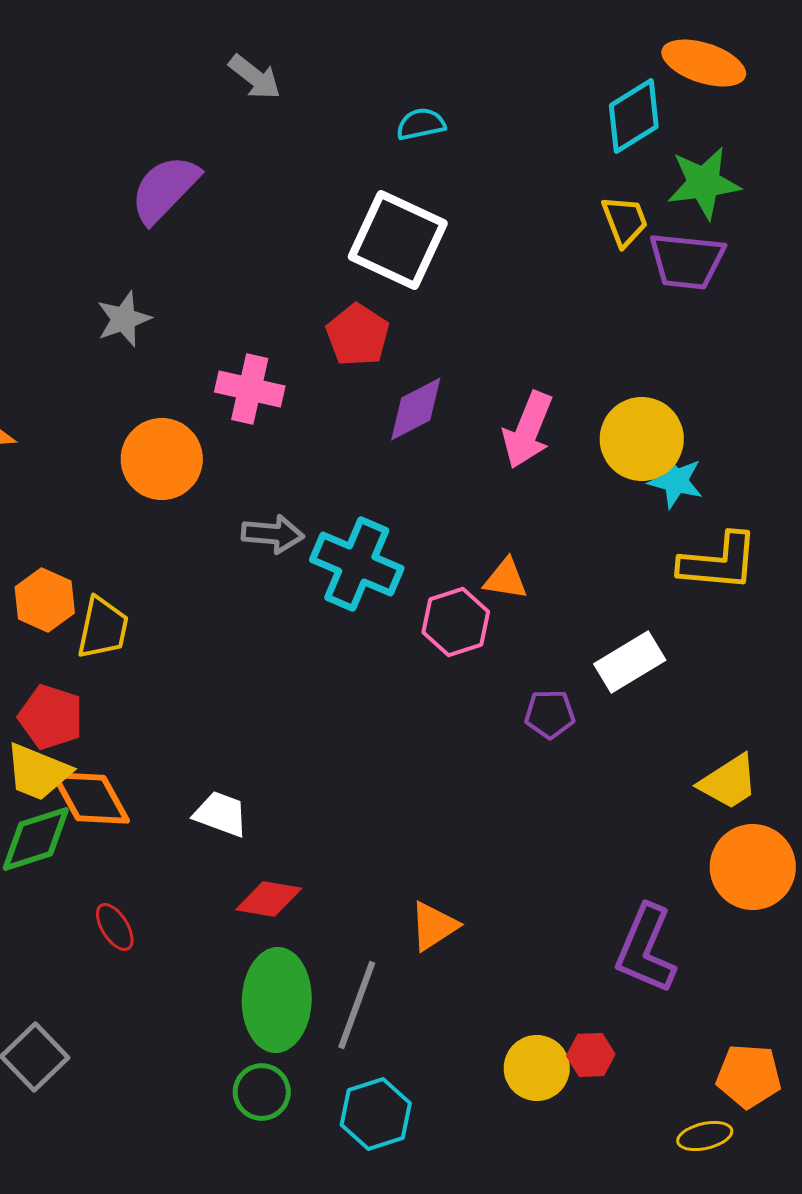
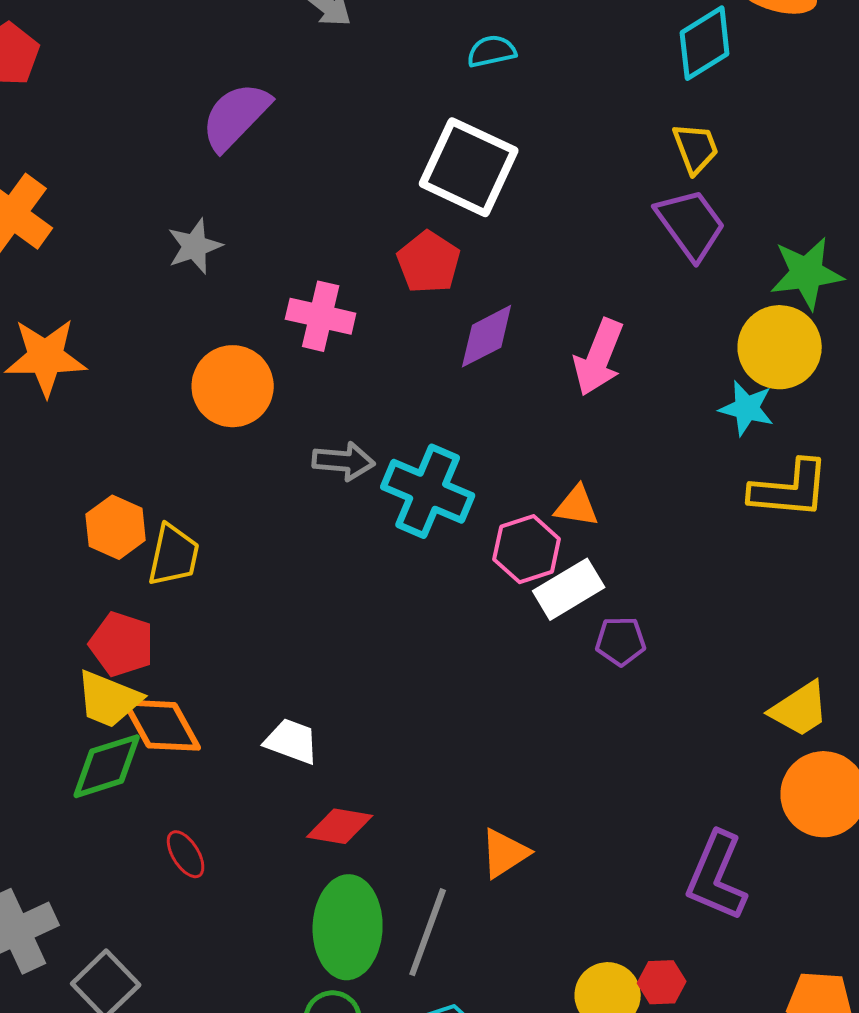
green star: (704, 183) -> (807, 273), moved
purple trapezoid: (687, 261) -> (691, 224), moved, turned -132
yellow circle: (642, 439) -> (780, 347), moved
white rectangle: (630, 662) -> (569, 589), moved

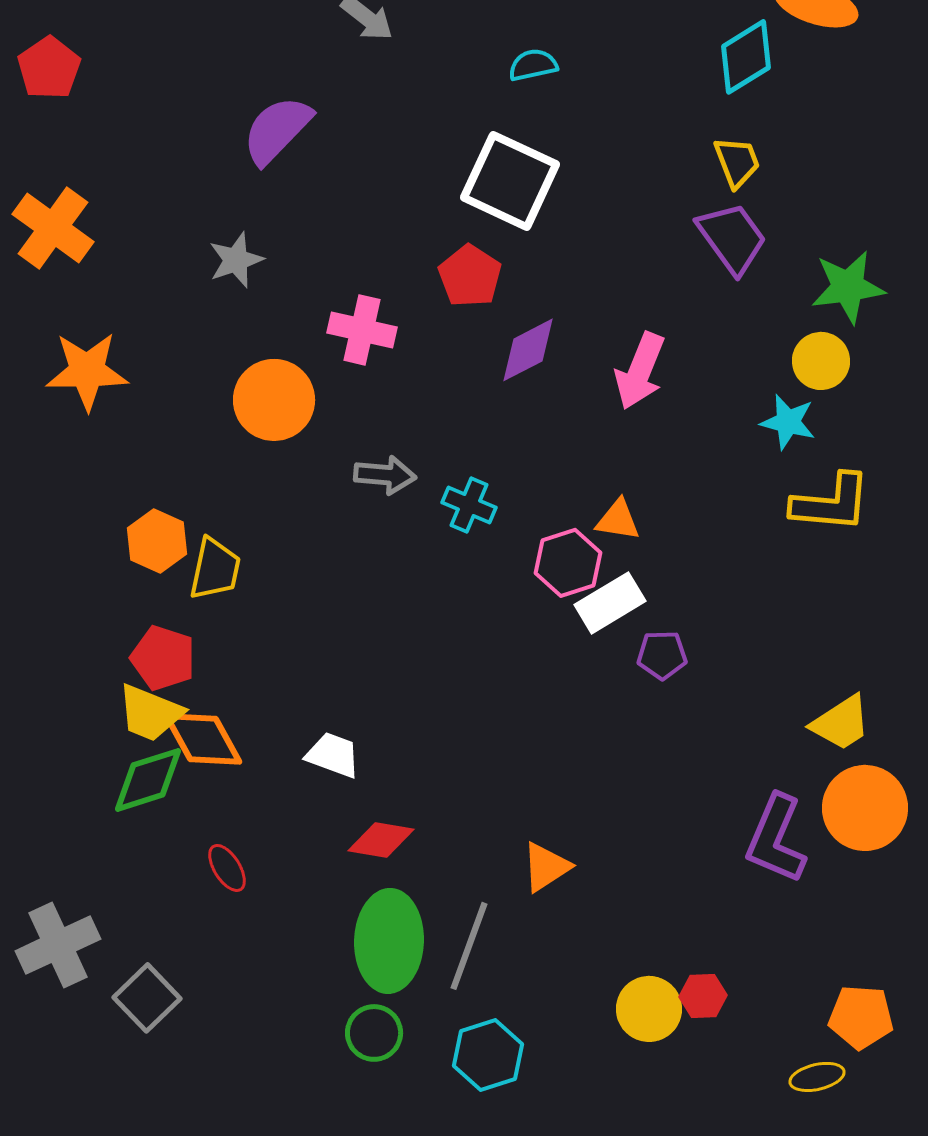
yellow circle: (780, 347) -> (821, 361), size x0.7
cyan cross: (428, 491) -> (469, 505), size x0.6
purple L-shape: (717, 876) -> (776, 839), moved

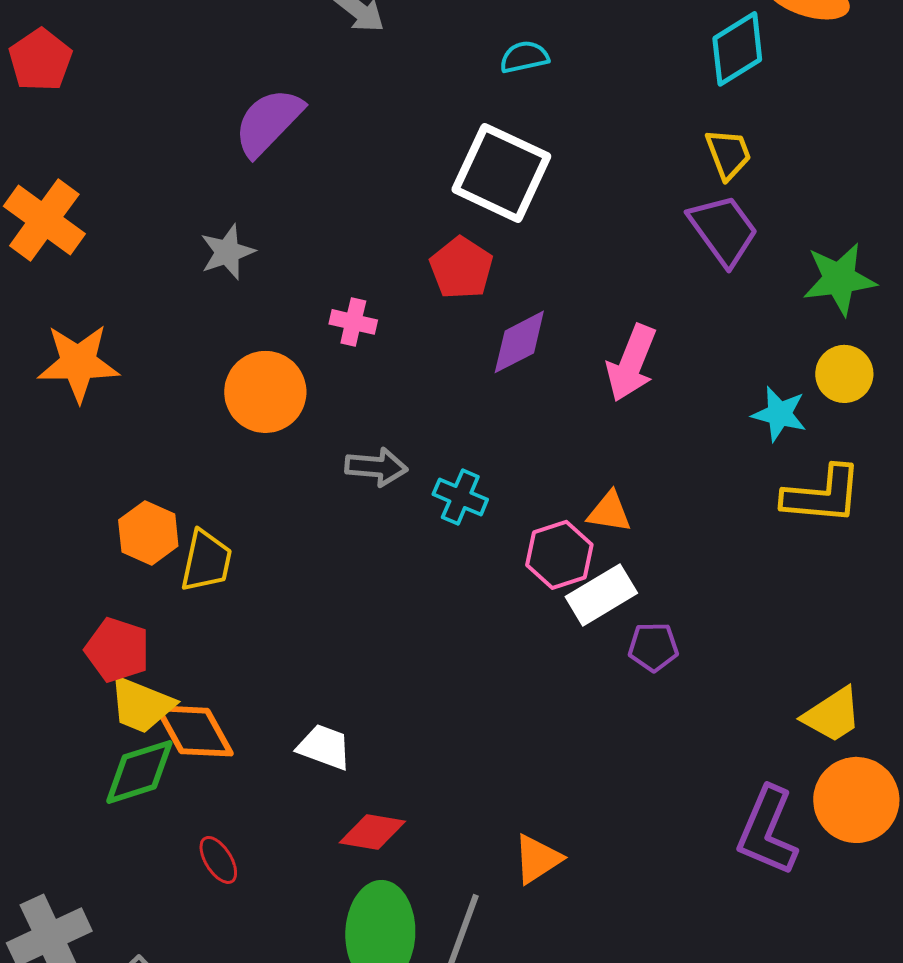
pink cross: (362, 330) -> (353, 322), size x0.7
yellow circle: (821, 361) -> (844, 374), moved
red pentagon: (163, 658) -> (117, 650), moved

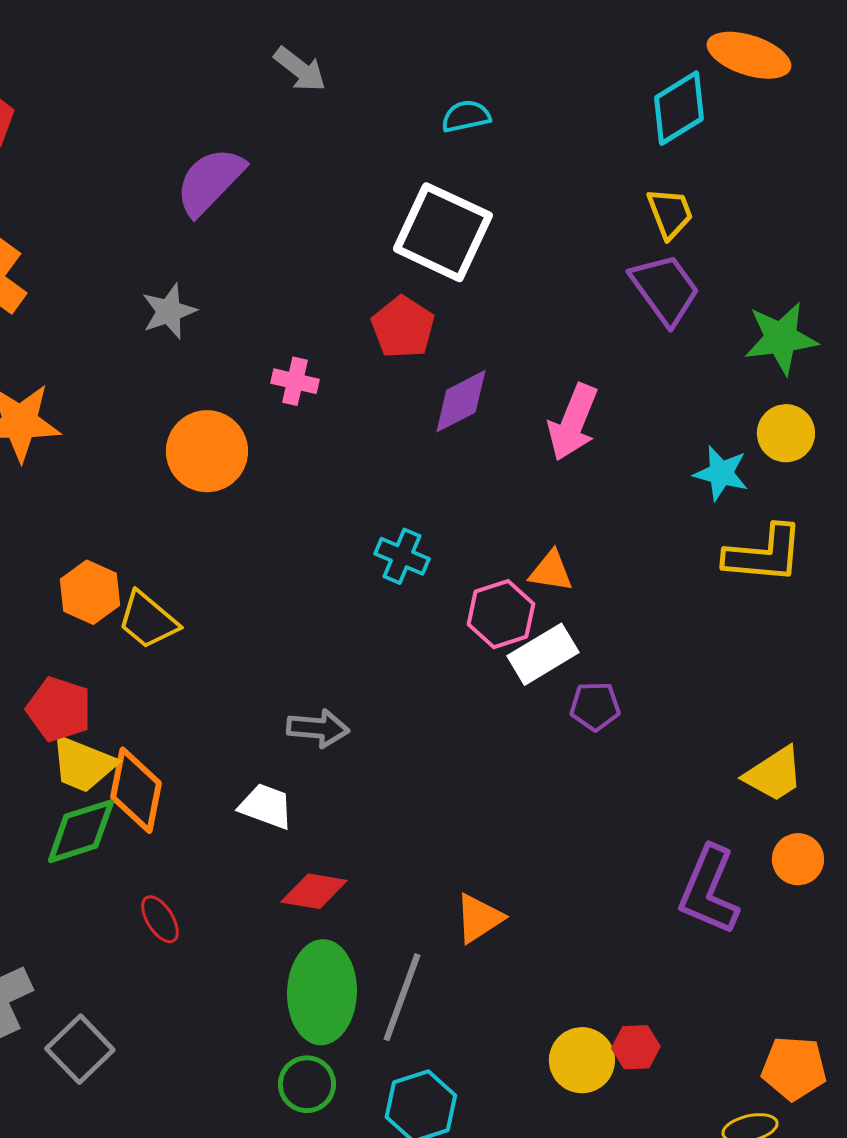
gray arrow: (376, 467) -> (318, 728), moved
yellow trapezoid: (206, 561) -> (148, 620), turned 118
orange diamond: (194, 731) -> (136, 790), turned 40
orange circle: (856, 800) -> (798, 859), size x0.6

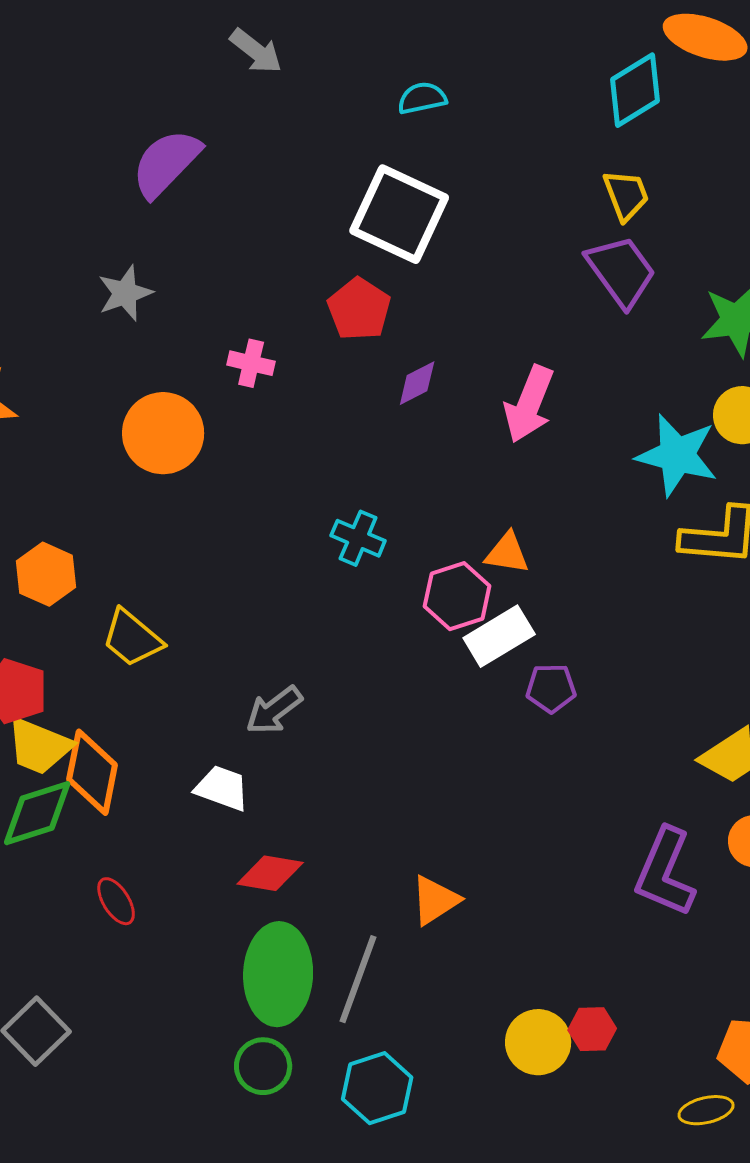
purple diamond: (461, 401) -> (417, 383), size x0.7
cyan star: (721, 473) -> (677, 455), size x1.5
yellow trapezoid: (148, 620) -> (132, 638), moved
gray arrow: (318, 728) -> (274, 710), turned 138

